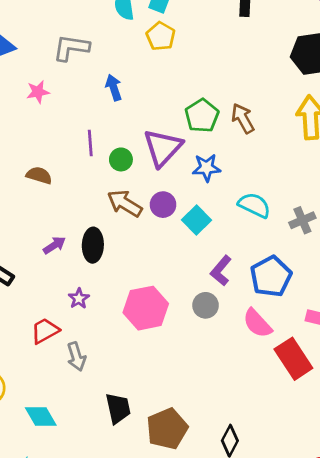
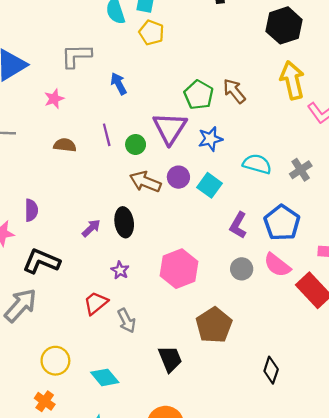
brown semicircle: (39, 175) -> (65, 145), moved
gray circle: (206, 305) -> (242, 269), moved
brown pentagon: (167, 429) -> (214, 325), moved

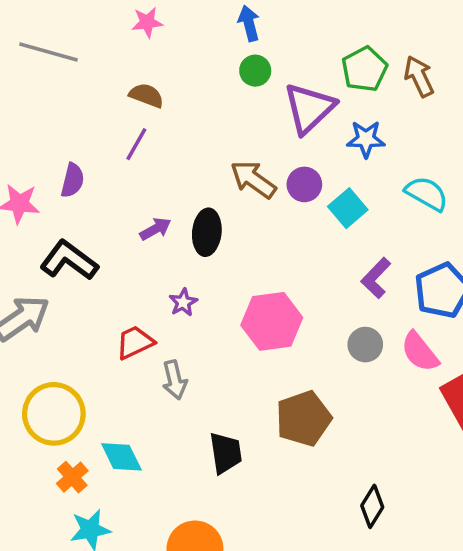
purple line: (107, 135) -> (136, 144), moved, turned 30
green circle: (136, 145) -> (255, 71), moved
yellow circle: (55, 361) -> (54, 414), size x1.4
orange cross: (45, 401) -> (72, 477), moved

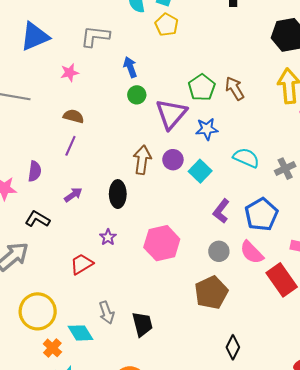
brown arrow: (253, 179) -> (142, 160), turned 68
purple arrow: (155, 229) -> (73, 195), moved
black L-shape: (69, 260) -> (37, 219), size x0.7
gray arrow: (175, 380) -> (107, 313), moved
brown pentagon: (304, 419) -> (211, 292), moved

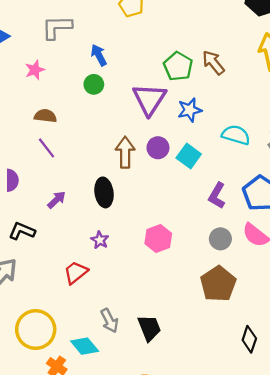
green circle: (137, 95) -> (94, 84), moved
purple line: (70, 146) -> (46, 148), turned -54
pink hexagon: (162, 243) -> (158, 238), size x0.7

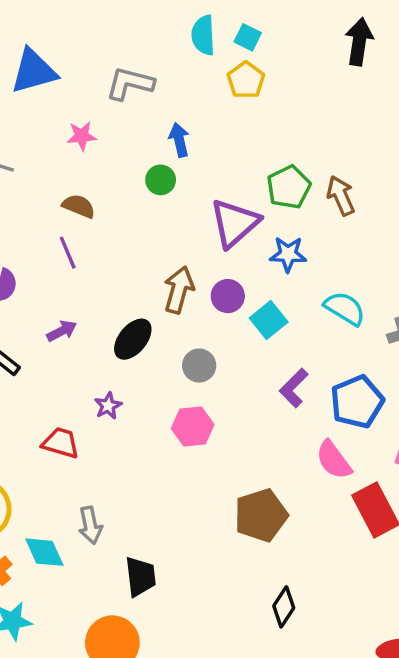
black ellipse: (104, 192) -> (133, 339), turned 32
gray circle: (220, 239) -> (199, 366), moved
red trapezoid: (76, 272) -> (61, 443), turned 40
black trapezoid: (149, 328) -> (140, 577), moved

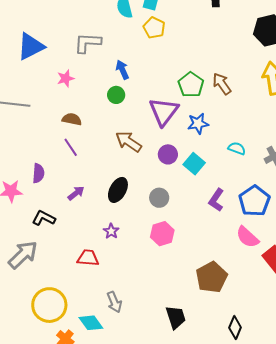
brown arrow: (179, 290) -> (129, 142), moved, turned -60
cyan semicircle: (345, 308) -> (237, 148), size x0.7
black trapezoid: (140, 577) -> (176, 317), moved

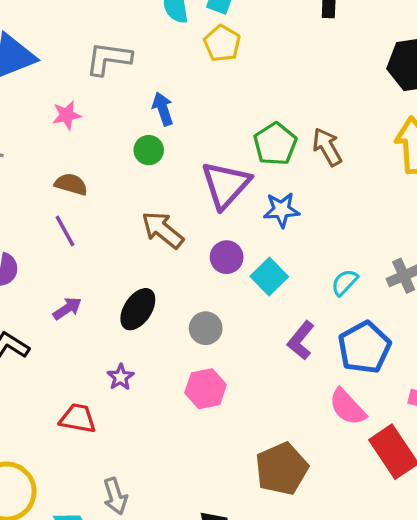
cyan semicircle: (237, 148) -> (345, 282), moved, turned -72

